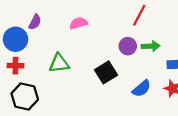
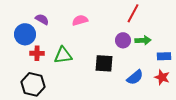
purple semicircle: (35, 22) -> (42, 19), turned -88
red cross: (16, 66) -> (37, 53), moved
black square: (106, 72) -> (104, 63), turned 36

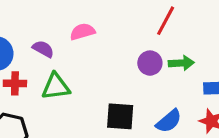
purple semicircle: (42, 19) -> (43, 49), moved
black square: (104, 63) -> (120, 116), moved

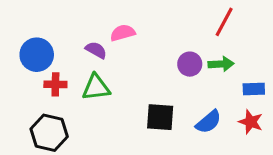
red line: (166, 21) -> (224, 22), moved
purple semicircle: (43, 49) -> (96, 50), moved

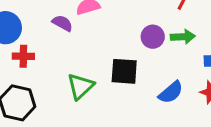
green triangle: (96, 87) -> (81, 86), moved, turned -36
black square: (160, 117) -> (124, 71), moved

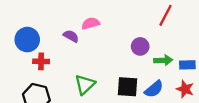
green arrow: (183, 37) -> (163, 60), moved
black square: (124, 71) -> (127, 87), moved

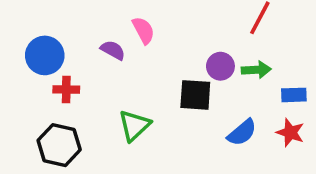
pink semicircle: (91, 23) -> (143, 30), turned 78
green arrow: (163, 60) -> (256, 70), moved
black square: (127, 87) -> (195, 95), moved

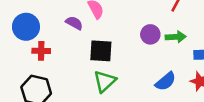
black square: (195, 95) -> (101, 51), moved
green triangle: (134, 125) -> (105, 81), moved

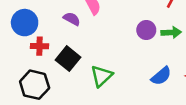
black square: (101, 51) -> (68, 59), moved, turned 35

